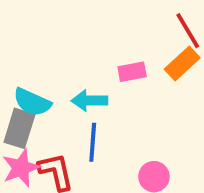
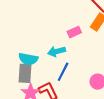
blue line: (93, 142) -> (63, 72), turned 36

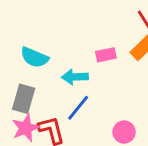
cyan semicircle: (28, 59) -> (34, 57), moved

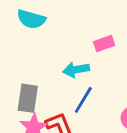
cyan semicircle: (34, 57) -> (31, 19), moved

